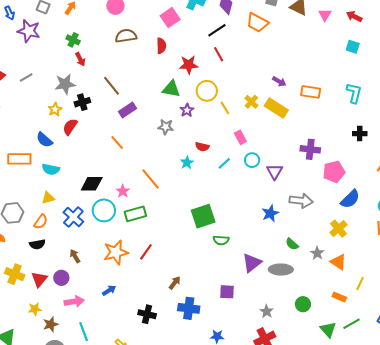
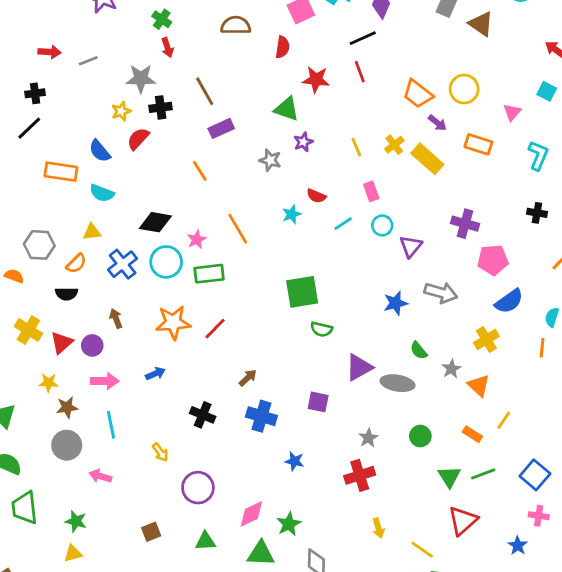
pink triangle: (325, 15) -> (512, 112), moved
orange trapezoid: (257, 23) -> (418, 94), moved
yellow circle: (207, 91) -> (464, 89), moved

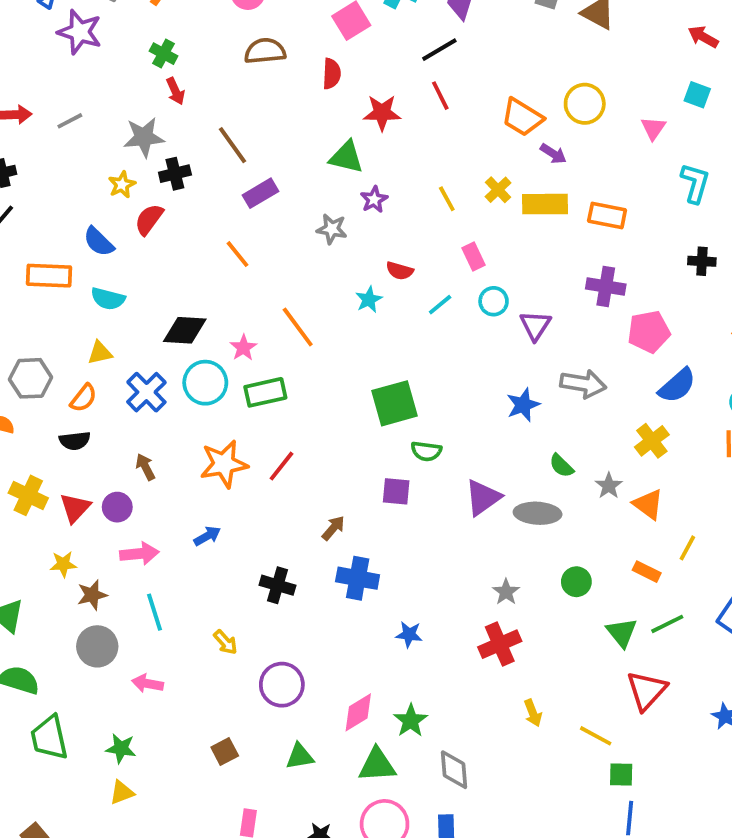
orange rectangle: (478, 144) -> (607, 215), moved
yellow rectangle: (427, 159) -> (545, 204), turned -36
purple square: (318, 402) -> (396, 491), moved

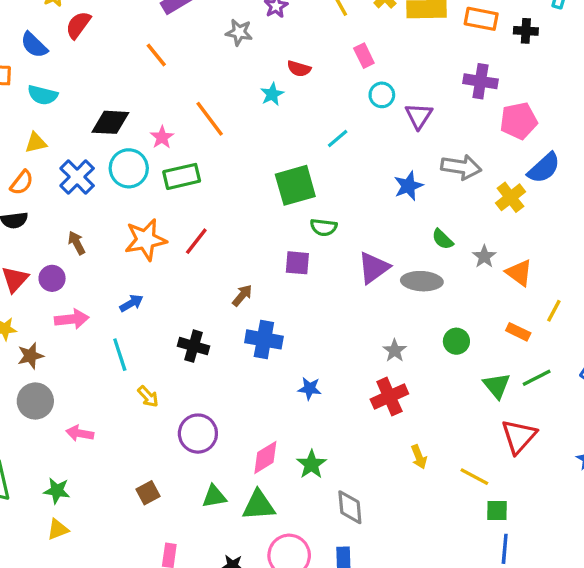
black cross: (702, 261) -> (526, 31), moved
cyan line: (440, 305) -> (338, 139), moved
yellow cross: (652, 441) -> (511, 197), moved
cyan line: (155, 612) -> (120, 355), moved
green triangle: (377, 765) -> (259, 505), moved

